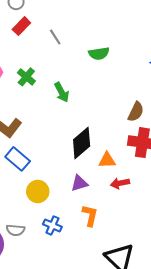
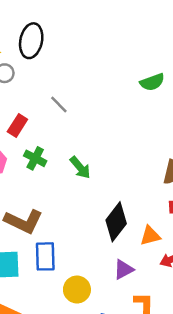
red rectangle: (21, 26) -> (17, 125), moved
green semicircle: (99, 53) -> (152, 82), moved
blue rectangle: (18, 159) -> (45, 256), turned 60

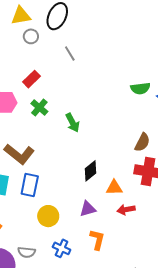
green semicircle: (152, 82) -> (140, 88), moved
gray line: (59, 105) -> (70, 53), moved
black diamond: (116, 222) -> (90, 171), size x0.7

